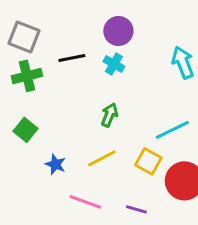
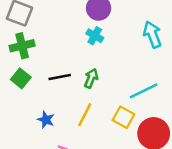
black line: (72, 58) -> (60, 77), moved
green square: (25, 130) -> (21, 78), moved
yellow line: (102, 158) -> (85, 115), turned -35

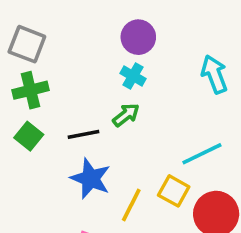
green arrow: (91, 78) -> (126, 115), moved, turned 30
yellow line: (85, 115) -> (131, 205), moved
blue star: (46, 120) -> (91, 179), moved, size x1.6

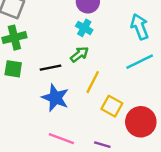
green square: (29, 136) -> (13, 69), turned -30
cyan line: (202, 154) -> (140, 62), moved
yellow line: (131, 205) -> (93, 82), moved

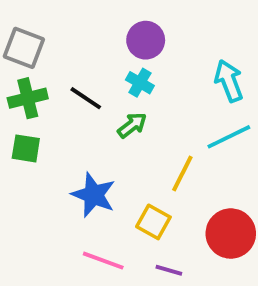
black line: (51, 68) -> (86, 98), moved, turned 45
yellow line: (93, 82) -> (182, 174), moved
yellow square: (112, 106) -> (153, 222), moved

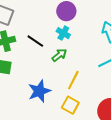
yellow line: (182, 174) -> (73, 80), moved
blue star: (93, 195) -> (39, 91), turned 30

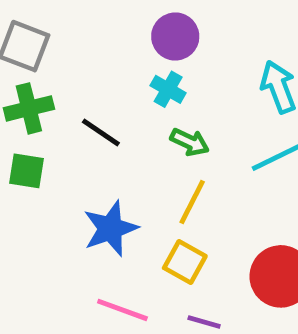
black line: (35, 41) -> (101, 132), moved
green arrow: (59, 55) -> (190, 142), moved, turned 63

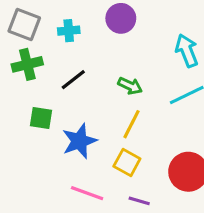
cyan cross: (168, 89) -> (69, 31), moved, turned -35
black line: (101, 132) -> (73, 80), turned -72
green square: (27, 171) -> (41, 118), moved

